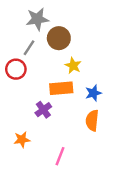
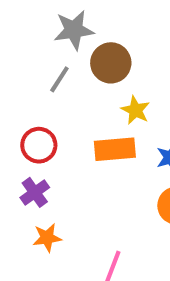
red circle: (16, 69) -> (39, 145), moved
purple cross: (43, 110) -> (35, 192), moved

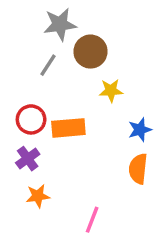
yellow star: (135, 110) -> (111, 91), turned -30
orange rectangle: (115, 149) -> (68, 128), moved

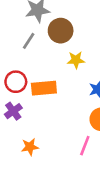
orange star: (38, 196) -> (30, 147), moved
pink line: (92, 220) -> (85, 146), moved

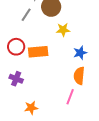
purple cross: (13, 111) -> (16, 79), moved, turned -32
orange star: (30, 147) -> (31, 108), moved

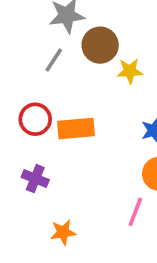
yellow star: (63, 30) -> (130, 71), moved

